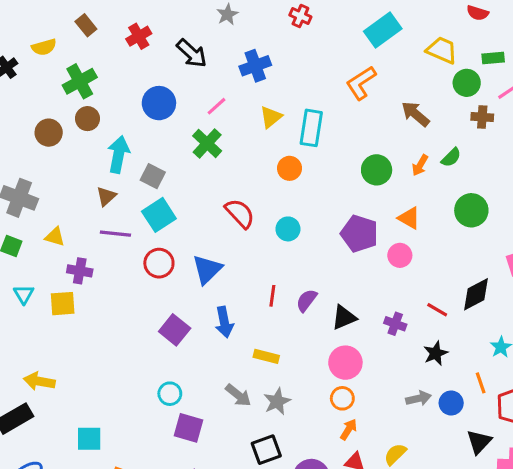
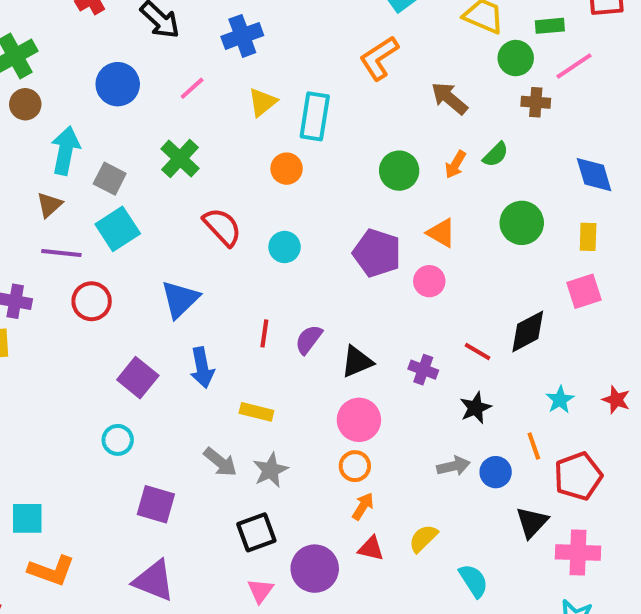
green cross: (207, 143) -> (180, 159), moved
red circle: (159, 263) -> (92, 301), moved
cyan circle: (170, 394) -> (118, 440), moved

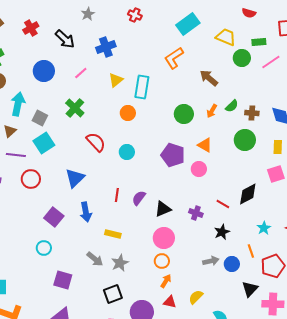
brown cross: (536, 102) -> (252, 113), moved

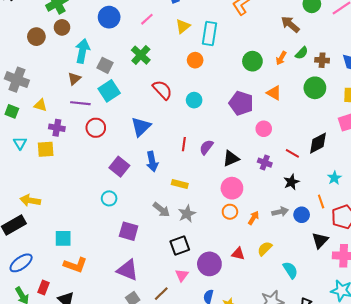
brown arrow: (209, 78) -> (290, 24), moved
pink circle: (199, 169) -> (264, 129), moved
orange arrow: (166, 281) -> (253, 218), moved

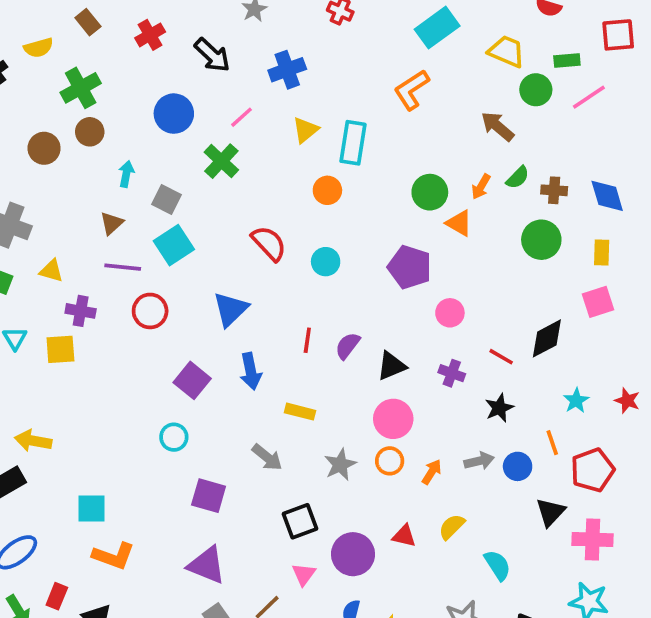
cyan arrow: (82, 51) -> (126, 174), size x0.6
green cross: (141, 55) -> (221, 161), moved
orange triangle: (274, 93) -> (459, 223), moved
gray star: (187, 214) -> (340, 465), moved

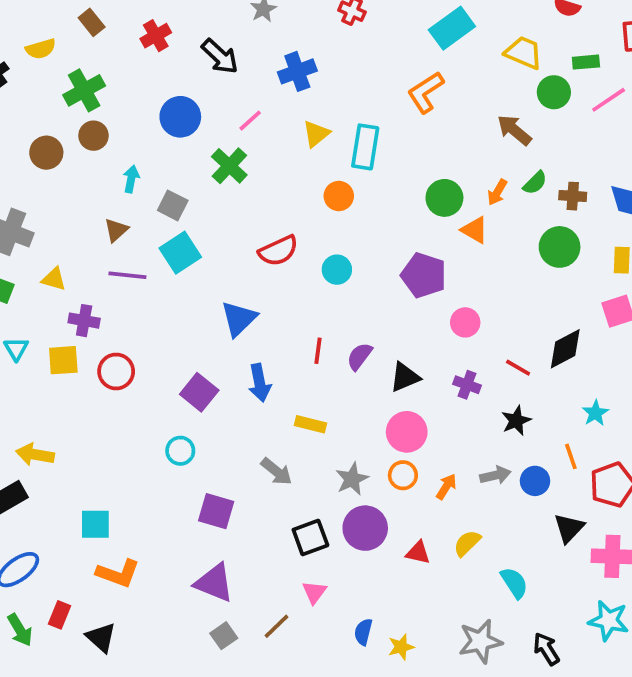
red semicircle: (269, 243) -> (278, 251), turned 108
red circle: (150, 311) -> (116, 371), moved
purple circle: (353, 554) -> (365, 528), moved

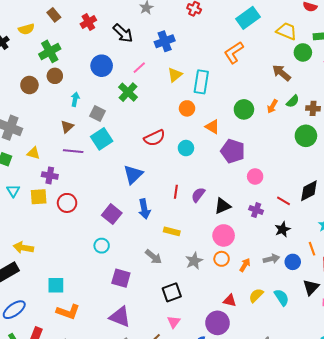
orange triangle: (475, 230) -> (212, 127), moved
purple circle: (365, 528) -> (217, 323), moved
cyan semicircle: (514, 583) -> (282, 297), moved

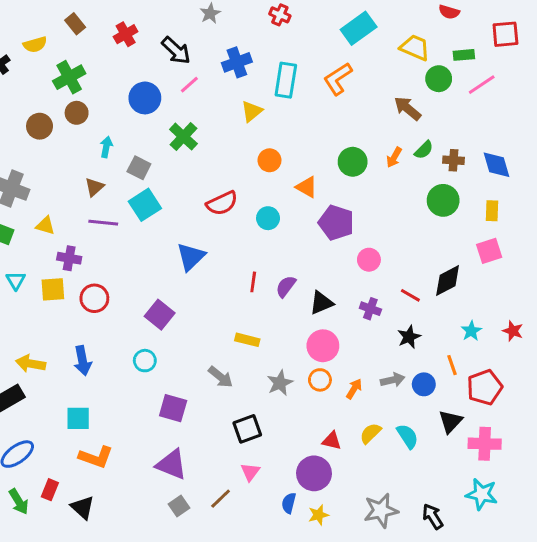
pink line: (139, 68) -> (189, 85), moved
cyan rectangle: (201, 82) -> (286, 80), moved
blue arrow: (144, 209) -> (83, 361), moved

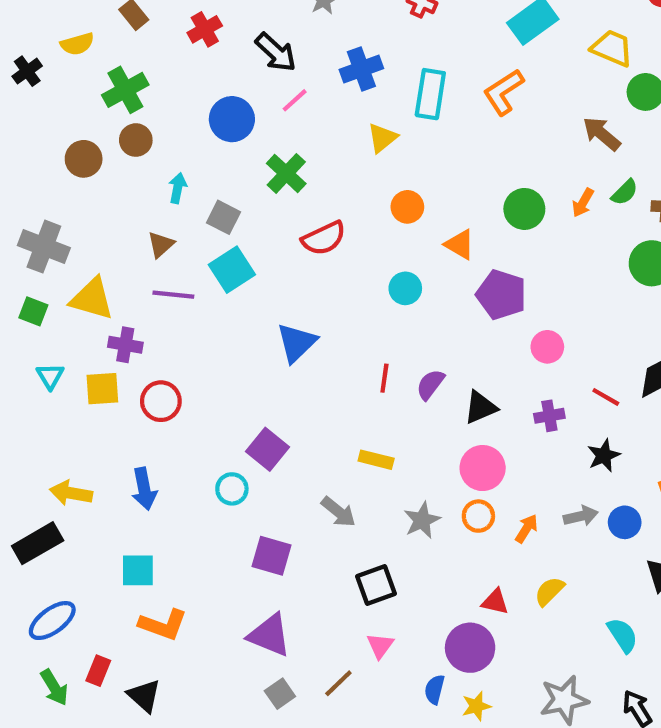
red semicircle: (222, 203) -> (324, 238), moved
yellow triangle: (45, 226) -> (92, 299), size x1.6
purple cross: (370, 309) -> (549, 416), turned -30
purple square: (160, 315) -> (267, 449), moved
cyan semicircle: (407, 436) -> (623, 635), moved

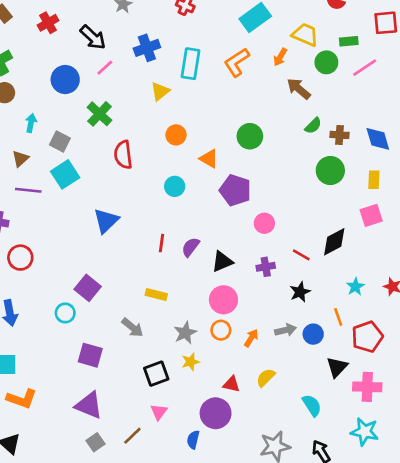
orange arrow: (583, 203) -> (280, 57), moved
red semicircle: (324, 238) -> (123, 155), turned 108
yellow star: (476, 706) -> (191, 362), moved

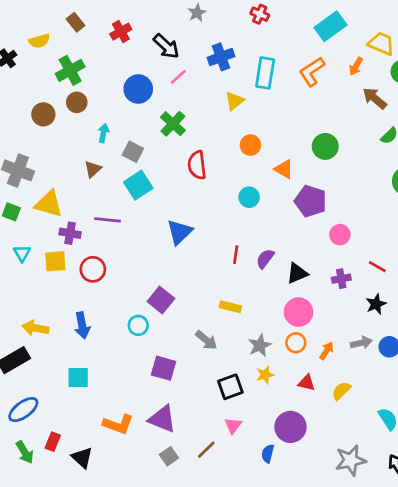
purple line: (28, 190) -> (107, 220), moved
red triangle: (231, 384) -> (307, 383), moved
orange L-shape: (22, 399) -> (118, 424), moved

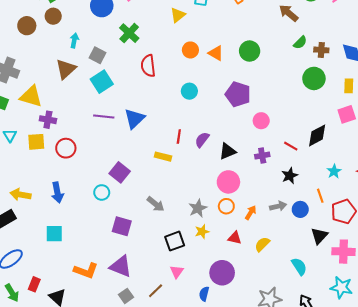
brown triangle: (93, 169) -> (66, 69), size x1.5
orange triangle: (284, 169) -> (216, 53), moved
purple line: (107, 220) -> (104, 116), moved
yellow rectangle: (230, 307) -> (163, 157), moved

